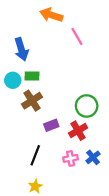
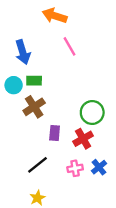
pink line: (77, 36) -> (69, 46), moved
purple rectangle: (51, 125) -> (55, 133), turned -64
black line: (35, 155) -> (37, 165), turned 30

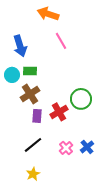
purple rectangle: (55, 133) -> (37, 116), moved
red cross: (83, 139) -> (59, 112), moved
pink cross: (75, 168) -> (66, 148), turned -32

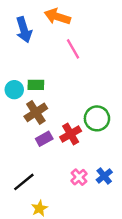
blue arrow: (20, 46) -> (24, 30), moved
purple rectangle: (37, 116) -> (44, 139), turned 56
black line: (33, 145) -> (24, 182), moved

